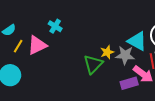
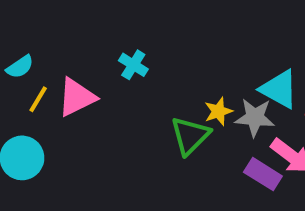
cyan cross: (55, 26) -> (133, 65), moved
purple rectangle: (129, 83) -> (263, 174), turned 48

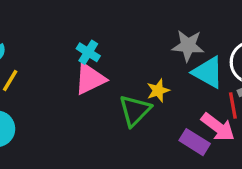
pink triangle: (77, 97) -> (90, 79), moved
gray star: (255, 117) -> (188, 46), moved

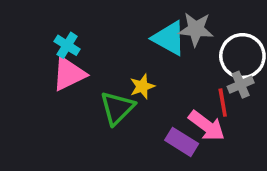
gray star: (188, 46) -> (196, 29), moved
cyan triangle: (208, 72) -> (169, 38), moved

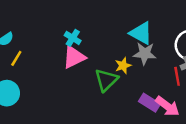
gray star: (196, 29) -> (145, 54), moved
pink arrow: (207, 126) -> (167, 106), moved

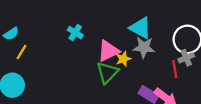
pink triangle: (74, 57) -> (108, 51), moved

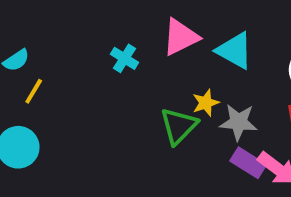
gray star: (144, 47) -> (239, 122), moved
pink triangle: (108, 51) -> (181, 37), moved

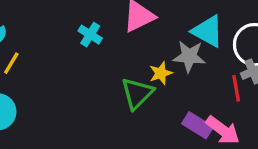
cyan triangle: (235, 51) -> (208, 31), moved
gray star: (239, 122) -> (189, 56), moved

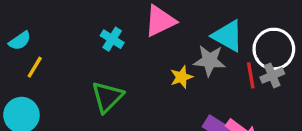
red line: (236, 88) -> (251, 75), moved
green triangle: (137, 93) -> (107, 97), moved

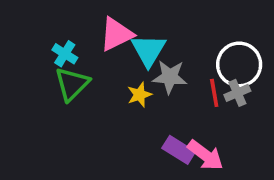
cyan triangle: (228, 36) -> (148, 50), moved, turned 32
green triangle: (107, 97) -> (72, 84), moved

